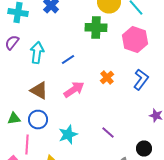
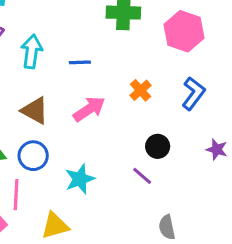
blue line: (68, 60) -> (80, 62), turned 32
black circle: (144, 148) -> (158, 146), moved

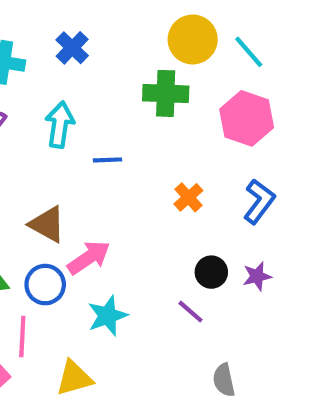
cyan arrow: (32, 51) -> (60, 125), moved
pink arrow: (89, 109) -> (89, 258), moved
purple star: (217, 149) -> (257, 276), moved, turned -30

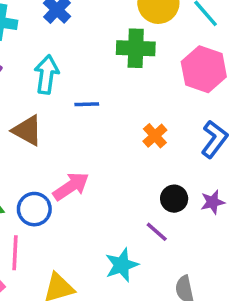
brown triangle: (47, 224) -> (27, 130), moved
cyan star: (107, 316) -> (122, 265), moved

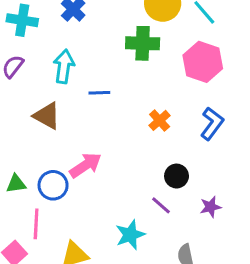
purple star: (213, 202) -> (210, 207), moved

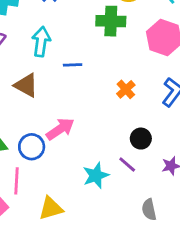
cyan star: (130, 235) -> (96, 175), moved

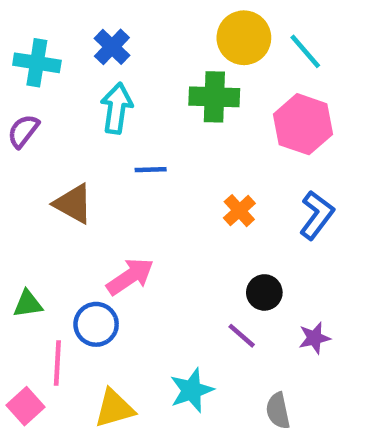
cyan arrow: (41, 42) -> (117, 108), moved
blue circle: (32, 147) -> (96, 324), moved
cyan star: (96, 175) -> (192, 390), moved

